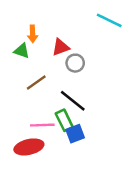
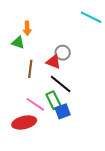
red triangle: (61, 47) -> (54, 62), moved, turned 42
brown line: (36, 82) -> (30, 69), turned -48
pink line: (42, 125) -> (35, 104), turned 36

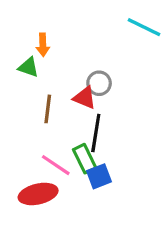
black line: (61, 84) -> (96, 133), turned 60

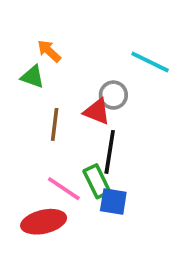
cyan line: (144, 27) -> (150, 62), moved
orange arrow: (43, 45) -> (49, 51), turned 135
blue square: (99, 176) -> (113, 202), turned 30

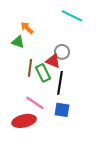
cyan line: (150, 62) -> (72, 16), moved
green rectangle: (97, 181) -> (43, 73), moved

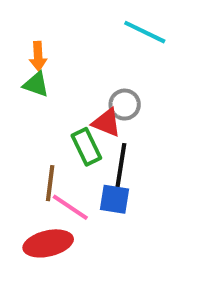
orange arrow: (27, 28) -> (38, 56), moved, turned -136
brown line: (30, 68) -> (50, 183), moved
blue square: (62, 110) -> (115, 199), moved

